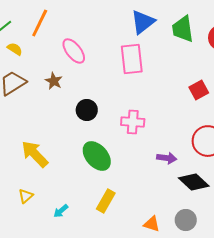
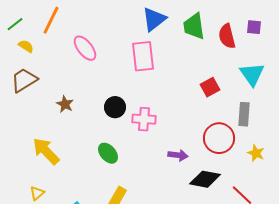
brown star: (54, 81) -> (65, 104), moved
black circle: (87, 110) -> (115, 107), moved
green ellipse: (97, 156) -> (108, 153), size x0.7
black diamond: (194, 182) -> (205, 179), turned -32

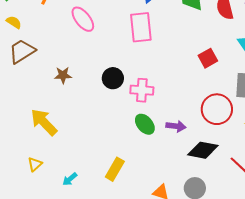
yellow semicircle: (26, 46) -> (14, 22), moved
brown star: (65, 104) -> (63, 75), turned -30
green ellipse: (108, 153) -> (145, 124), moved

